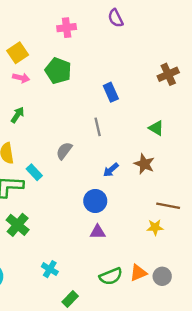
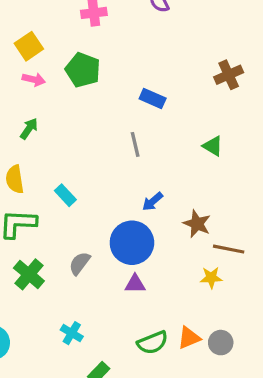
blue rectangle: (111, 92) -> (153, 99), turned -42
gray semicircle: (64, 151) -> (80, 263), moved
brown star: (144, 164) -> (197, 224), moved
cyan rectangle: (34, 172) -> (65, 195), moved
blue circle: (95, 201) -> (132, 243), size x1.4

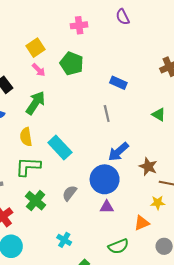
pink arrow: (34, 79) -> (39, 70), turned 32
green arrow: (29, 129) -> (36, 103), size x1.6
cyan rectangle: (65, 195) -> (60, 147), size x1.6
blue arrow: (153, 202) -> (118, 152), size x1.5
orange triangle: (189, 338) -> (142, 223), moved

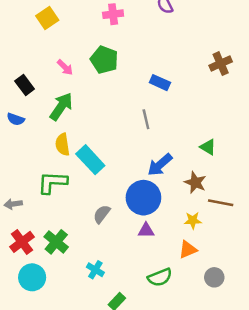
yellow square: (36, 48) -> (47, 18), moved
green triangle: (159, 115) -> (208, 147), moved
yellow semicircle: (26, 137) -> (62, 145), moved
green cross: (36, 201) -> (56, 242), moved
yellow star: (158, 203) -> (193, 220), moved

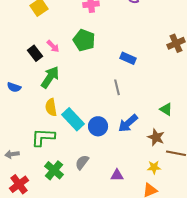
black rectangle: (25, 85) -> (35, 53), moved
blue circle: (143, 198) -> (98, 126), moved, size x0.7
green cross: (56, 242) -> (54, 170), moved

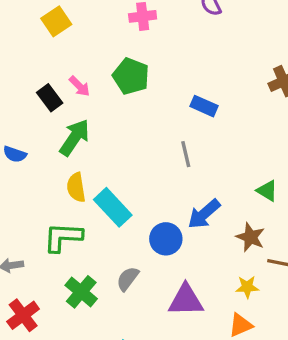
blue circle: (98, 126) -> (166, 239), moved
purple triangle: (117, 175) -> (186, 300), size x1.6

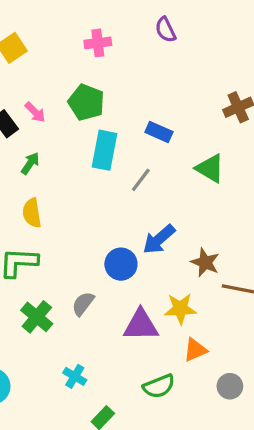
green arrow: (75, 138) -> (30, 163), size x0.6
gray line: (186, 154) -> (141, 180), turned 50
green triangle: (267, 191) -> (210, 168), moved, size x1.4
cyan rectangle: (113, 207) -> (104, 150), moved, turned 54
yellow star: (247, 287) -> (180, 309), moved, size x1.4

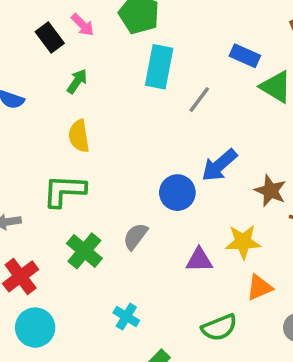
blue rectangle: (159, 132) -> (245, 56), moved
purple triangle: (141, 325) -> (199, 260), size x0.7

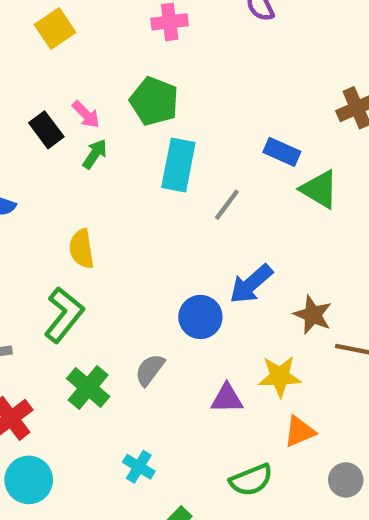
green arrow: (77, 81) -> (95, 154), moved
green L-shape: (64, 191) -> (64, 315), turned 126

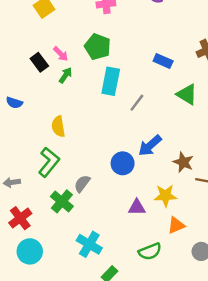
blue rectangle: (282, 152) -> (163, 61), moved
gray semicircle: (150, 370) -> (82, 184), moved
cyan cross: (139, 467) -> (89, 244), size x1.5

